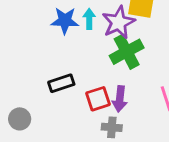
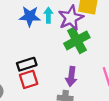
red square: (98, 99) -> (29, 79), moved

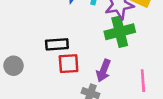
red square: (29, 79) -> (69, 64), moved

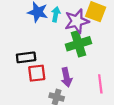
purple arrow: (103, 71) -> (67, 77), turned -30

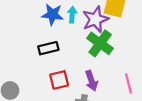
green cross: (78, 44) -> (100, 43), turned -30
black rectangle: (26, 57) -> (48, 48), moved

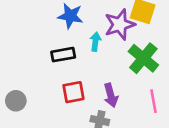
cyan arrow: (72, 15) -> (95, 42), moved
green cross: (100, 43) -> (143, 58), moved

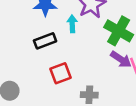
purple arrow: (111, 95) -> (121, 59), moved, turned -30

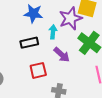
purple arrow: (121, 59) -> (62, 55), moved

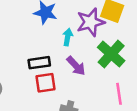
black rectangle: (29, 43) -> (39, 63), moved

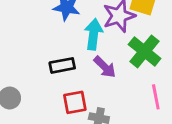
cyan arrow: (68, 37) -> (93, 34), size x1.5
red square: (46, 83) -> (75, 102), moved

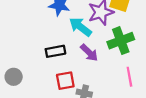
cyan arrow: (93, 34) -> (80, 27), turned -60
green cross: (145, 51) -> (121, 41), turned 30

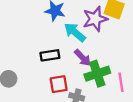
green cross: (121, 41) -> (97, 74), moved

